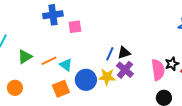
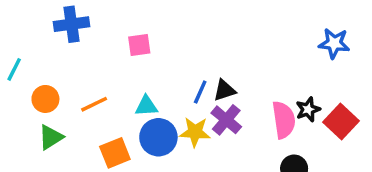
blue cross: (53, 15) -> (72, 24), moved
green triangle: (25, 57) -> (51, 137), moved
cyan triangle: (66, 65) -> (146, 106), moved, turned -40
orange circle: (15, 88) -> (45, 99), moved

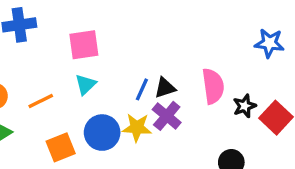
pink square: (139, 45) -> (84, 45), size x1.4
cyan triangle: (146, 106) -> (86, 84), moved, turned -40
pink semicircle: (284, 120) -> (213, 86), moved

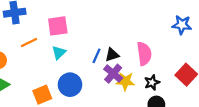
orange line: (41, 101) -> (29, 43), moved
black star: (245, 106) -> (152, 82), moved
yellow star: (137, 128) -> (125, 81), moved

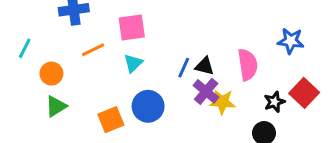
blue star: (182, 25) -> (291, 41), moved
black triangle: (112, 55) -> (205, 66), turned 32
black star: (152, 82) -> (274, 102), moved

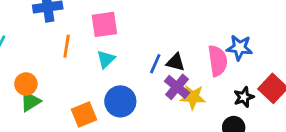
blue star: (291, 41) -> (239, 48), moved
orange line: (93, 50) -> (67, 46), turned -55
orange circle: (51, 74) -> (26, 84), moved

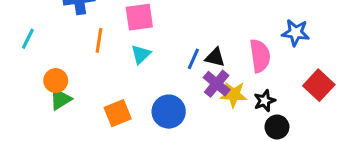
blue star: (239, 48) -> (296, 33), moved
black star: (244, 97) -> (265, 101), moved
blue circle: (120, 101) -> (169, 112), moved

